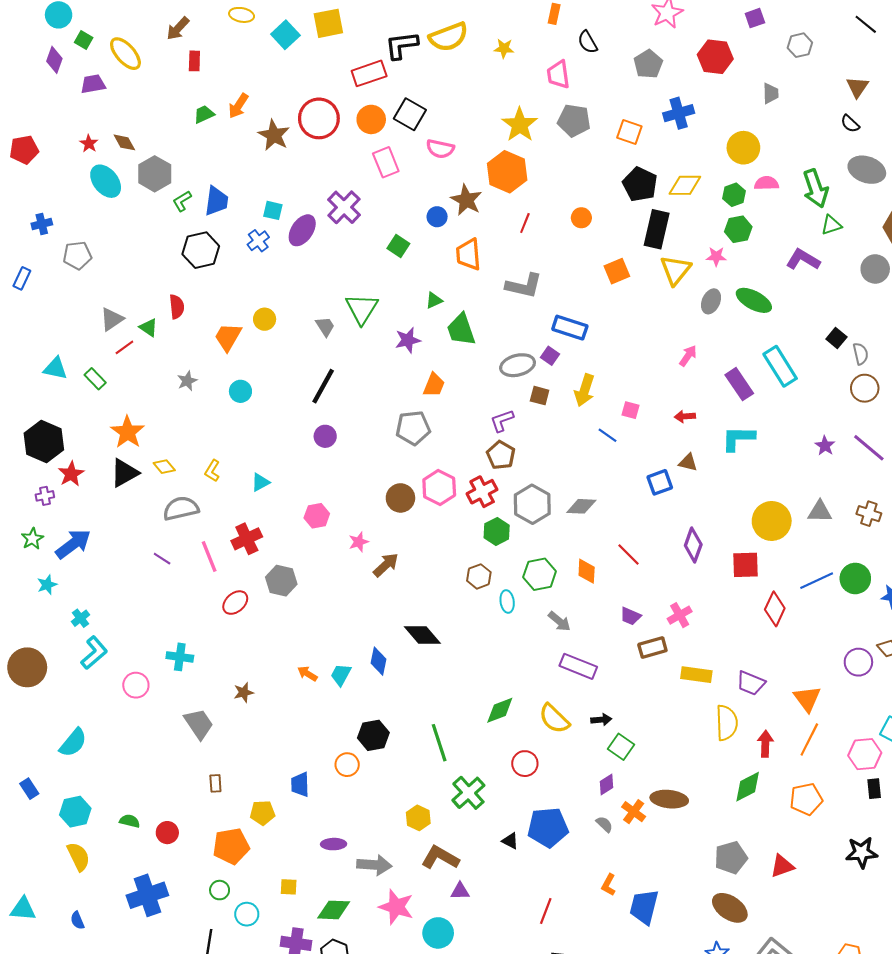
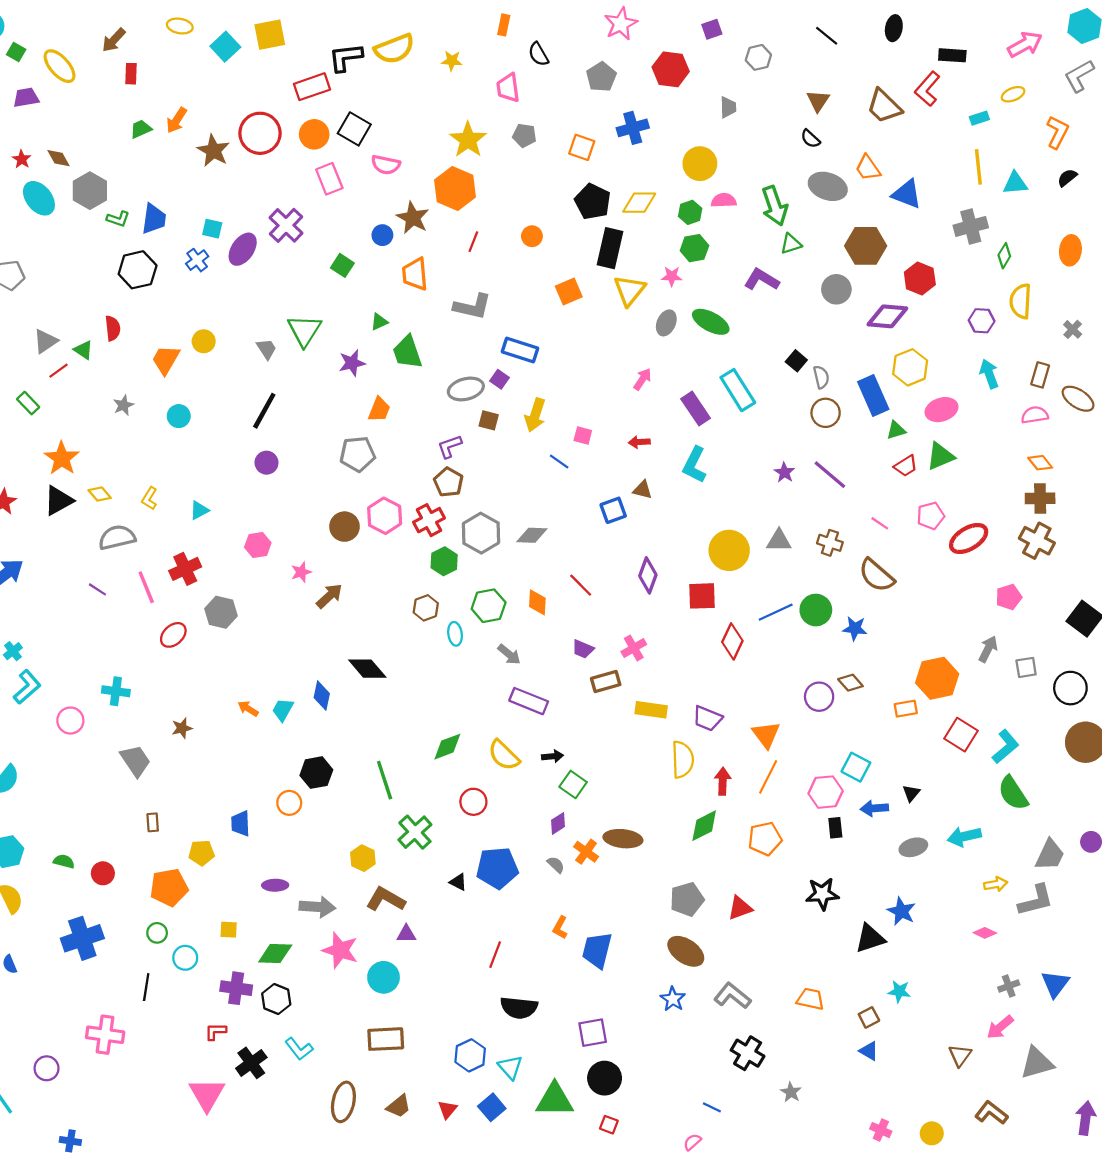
gray pentagon: (574, 121) -> (524, 135), size x0.7
green L-shape: (182, 201) -> (118, 219), turned -130
cyan L-shape: (738, 438) -> (694, 465), turned -64

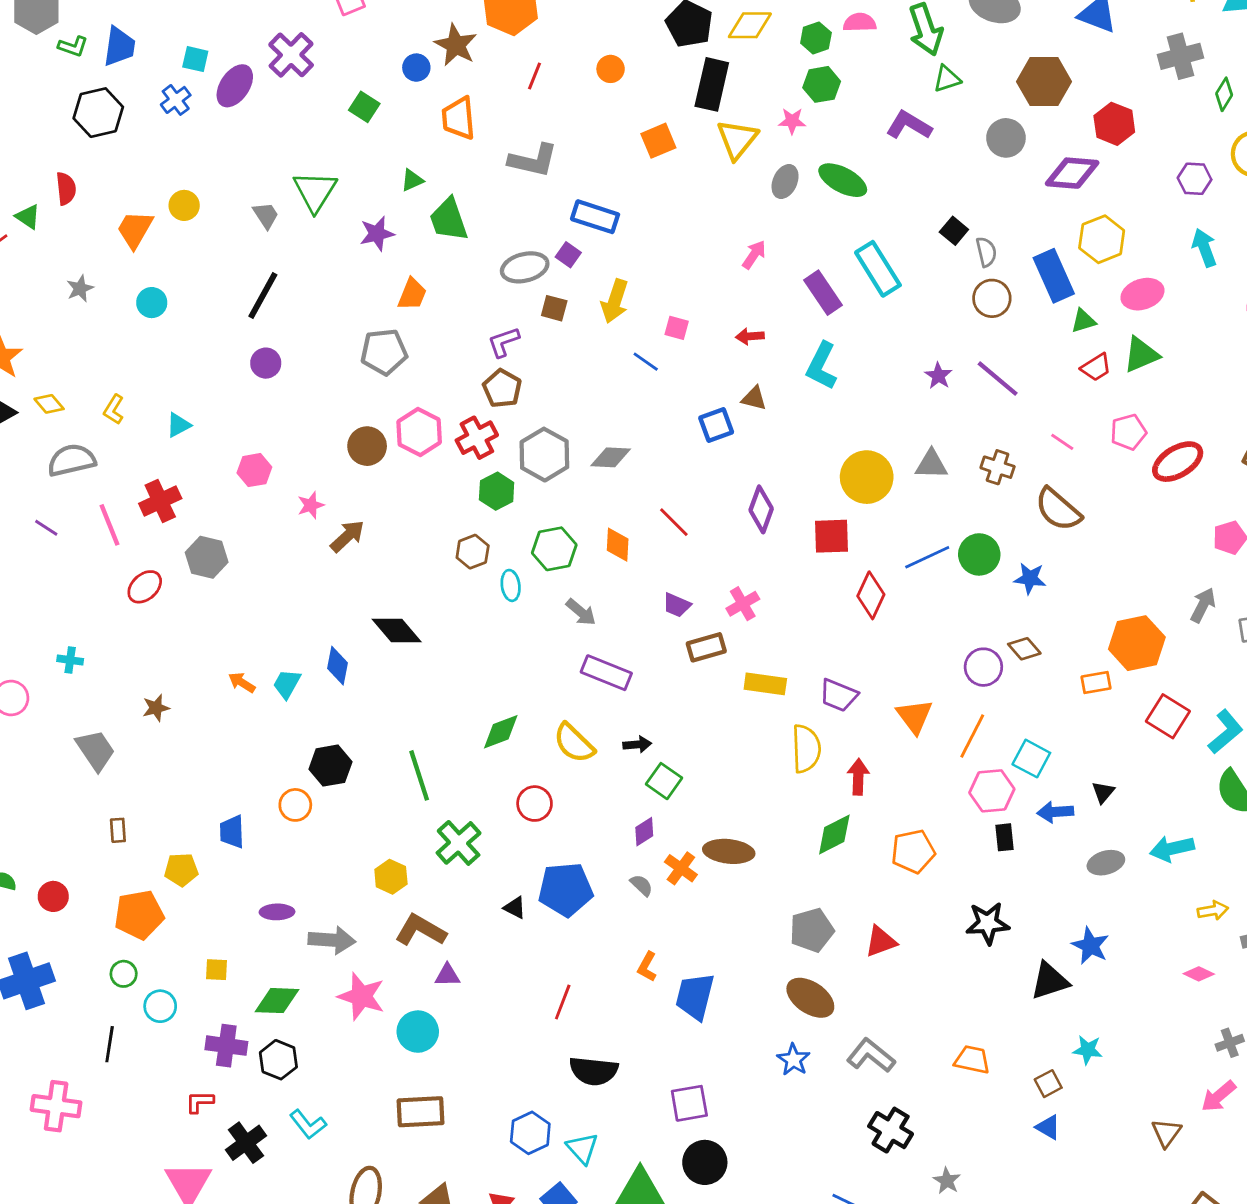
cyan cross: (116, 691) -> (70, 660), size x0.7
orange line: (768, 777) -> (972, 736), moved

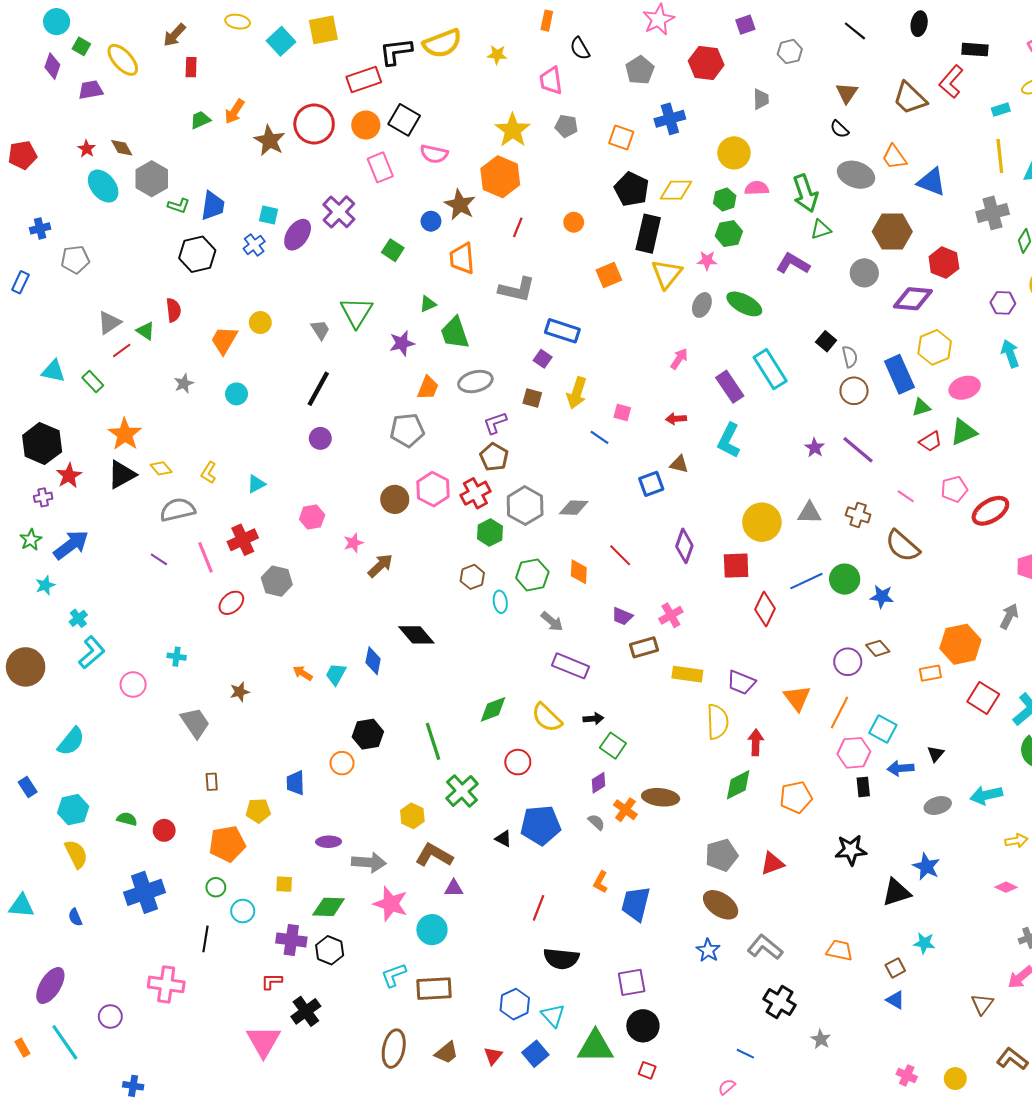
gray ellipse: (525, 267) -> (475, 382), moved
cyan L-shape: (308, 1124) -> (394, 975), moved, turned 108

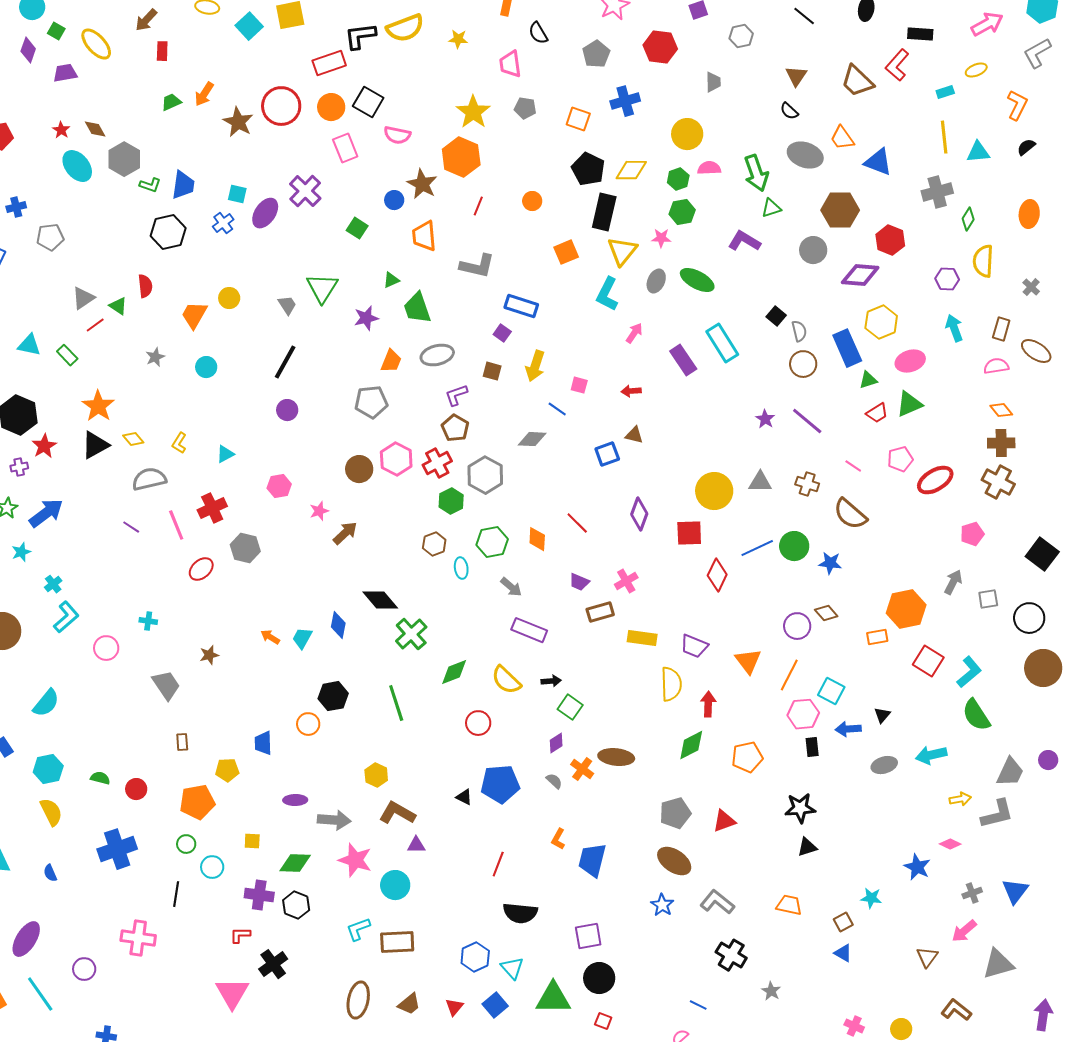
cyan L-shape: (729, 440) -> (607, 294), moved
gray diamond: (574, 508) -> (532, 439), moved
green cross: (462, 791) -> (411, 634), moved
blue star: (926, 867) -> (917, 867), moved
black triangle: (896, 892) -> (807, 847), moved, size x0.7

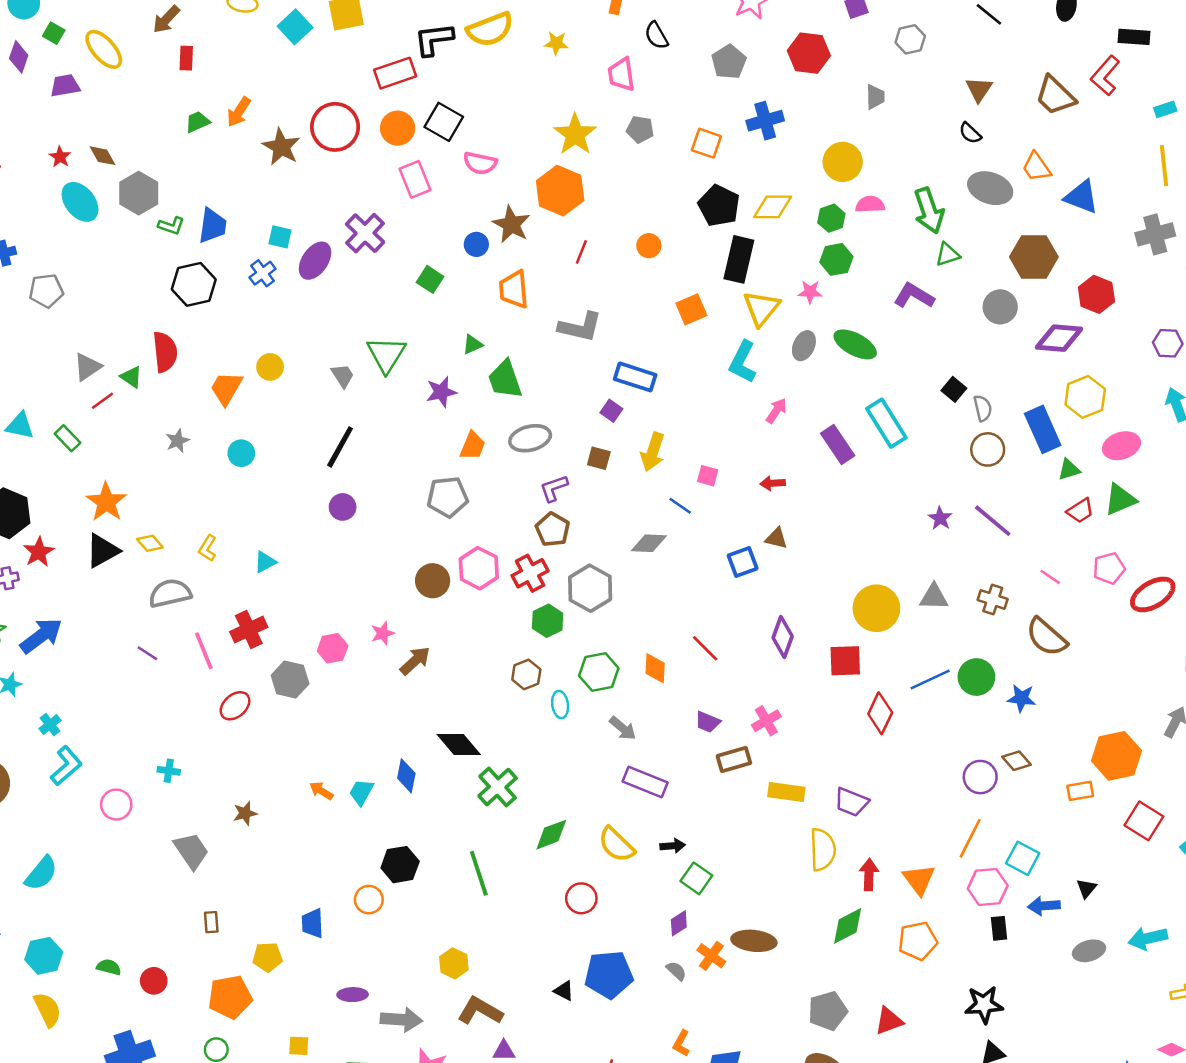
red semicircle: (145, 286) -> (165, 352), size x1.4
pink hexagon: (279, 486) -> (333, 648), moved
orange triangle: (748, 661) -> (919, 880), moved

